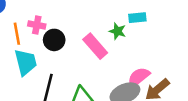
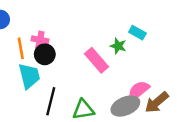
cyan rectangle: (137, 18) -> (137, 33), turned 35
black circle: (54, 40) -> (45, 54), moved

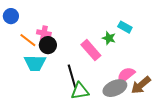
orange line: (21, 48) -> (28, 40), turned -42
cyan trapezoid: (29, 76) -> (35, 63), turned 105
black line: (51, 101) -> (72, 76), moved, turned -30

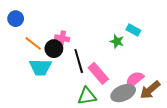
pink cross: (44, 33) -> (62, 38), moved
pink rectangle: (91, 50) -> (98, 73), moved
black line: (72, 76) -> (79, 61), moved

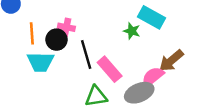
cyan rectangle: (133, 30) -> (152, 17), size x1.5
orange line: (33, 43) -> (32, 33), turned 48
brown arrow: (150, 90) -> (171, 61), moved

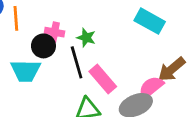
green star: (132, 31) -> (86, 38), moved
orange line: (32, 33) -> (16, 18), moved

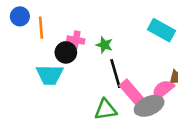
black line: (77, 62) -> (116, 74), moved
pink rectangle: (103, 79) -> (132, 92), moved

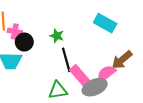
pink cross: (76, 40) -> (15, 32), moved

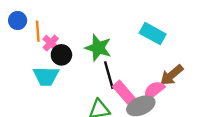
pink cross: (15, 32) -> (51, 43), turned 32
green star: (57, 36) -> (98, 48), size x1.6

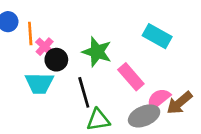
black line: (109, 75) -> (84, 92), moved
brown arrow: (172, 75) -> (179, 103), moved
pink rectangle: (124, 93) -> (131, 77), moved

